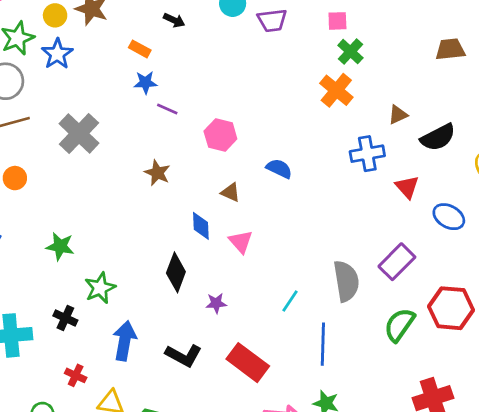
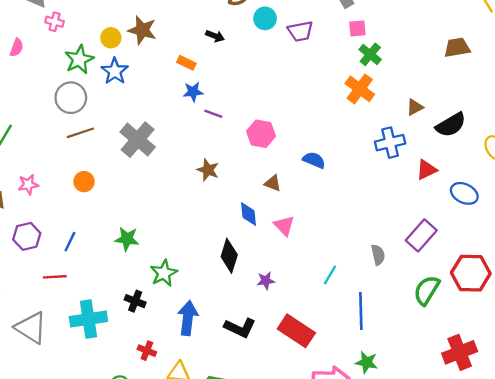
red triangle: (407, 187) -> (426, 170), turned 50
gray semicircle: (346, 281) -> (378, 255), size x0.6

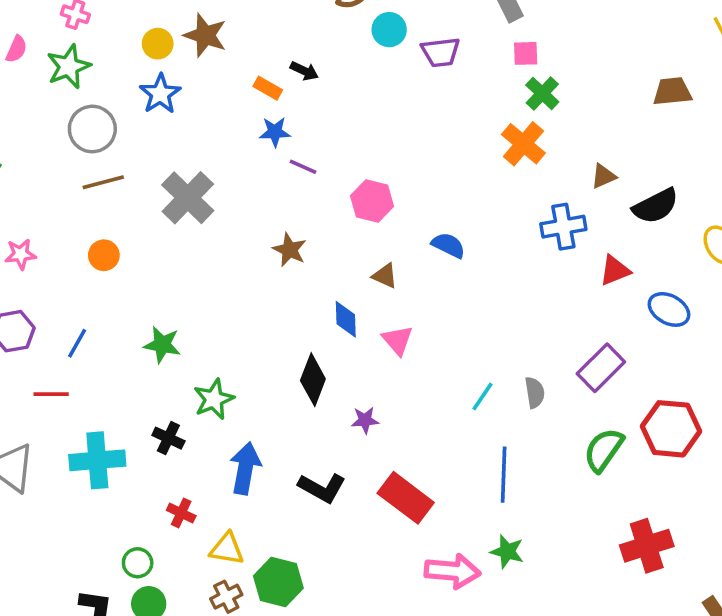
black arrow: (215, 36) -> (304, 71), moved
green star: (79, 60) -> (69, 67), moved
cyan line: (330, 275) -> (483, 397), moved

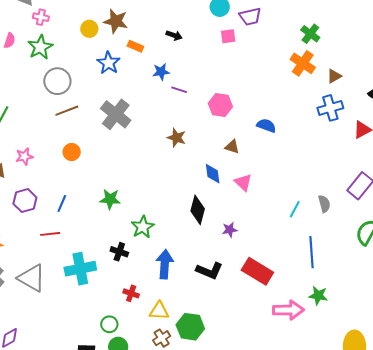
pink square: (526, 53) -> (228, 36), moved
orange rectangle: (268, 88) -> (135, 46), moved
blue star: (160, 94) -> (108, 63), moved
brown triangle: (604, 176) -> (334, 76), moved

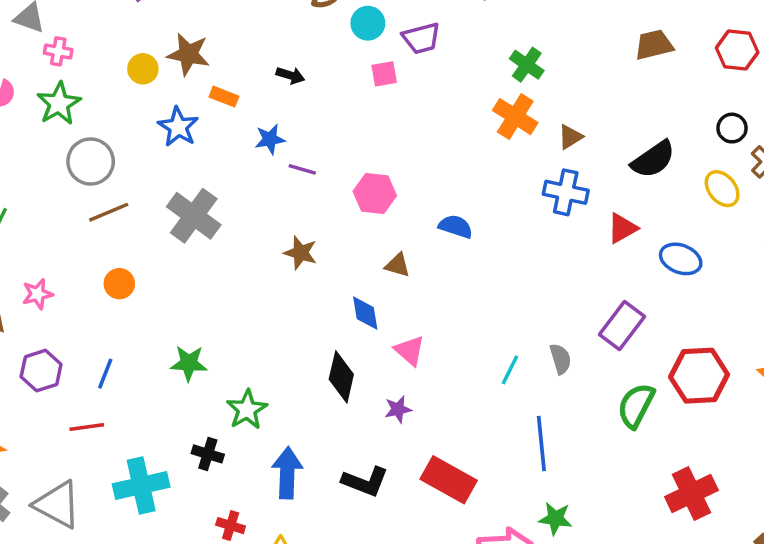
blue cross: (330, 108) -> (566, 192), turned 30
pink triangle: (243, 182) -> (410, 350), moved

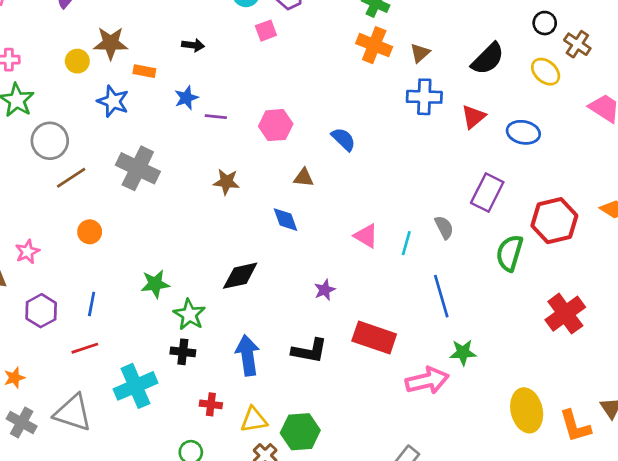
blue semicircle: (456, 226) -> (343, 139), turned 36
pink triangle: (410, 350) -> (366, 236), moved
black diamond: (341, 377) -> (240, 276), moved, turned 75
green star: (247, 410) -> (189, 315), moved

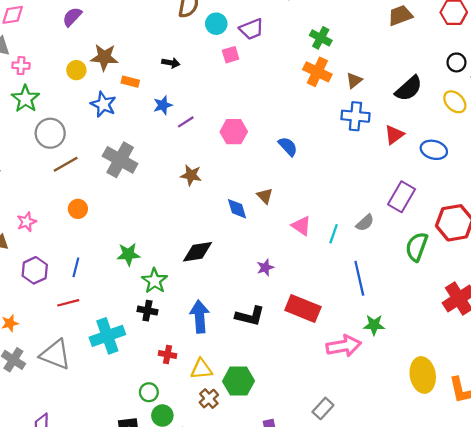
purple line: (216, 117) -> (186, 122), turned -42
brown triangle: (304, 178) -> (265, 196), moved, turned 36
gray semicircle: (444, 227) -> (365, 223), turned 72

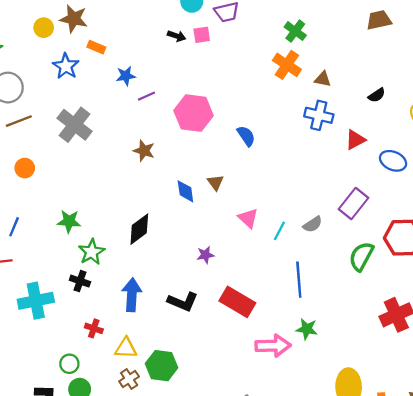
black arrow: (171, 63) -> (177, 36), moved
brown triangle: (354, 80) -> (323, 79), turned 42
black semicircle: (409, 88) -> (377, 95), size x0.6
pink hexagon: (234, 132) -> (194, 113), size x1.4
black diamond: (198, 252) -> (139, 229), turned -36

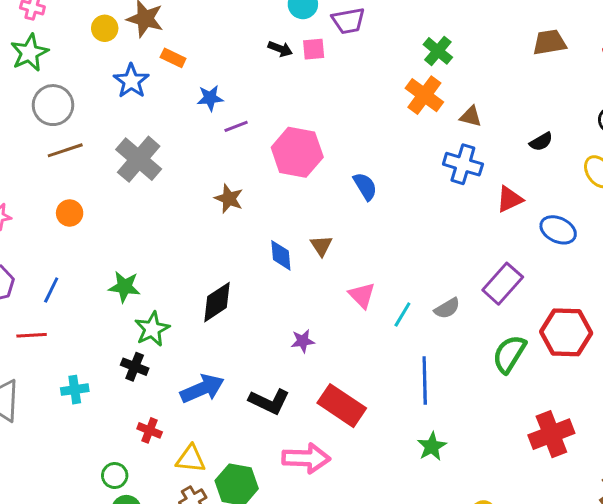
blue arrow: (132, 295) -> (202, 389), turned 60
cyan cross: (36, 301) -> (75, 390), size x0.6
green star: (307, 329) -> (432, 446), turned 30
pink arrow: (273, 346) -> (306, 458), moved

